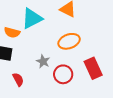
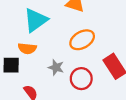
orange semicircle: (12, 32) -> (27, 48), moved

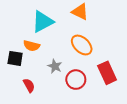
orange ellipse: (82, 40) -> (82, 45), turned 65

